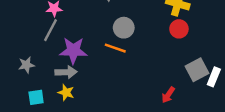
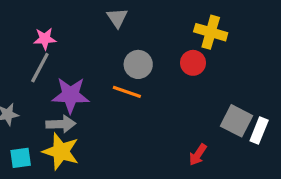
red circle: (179, 29) -> (193, 63), moved
gray square: (197, 70) -> (236, 121), turned -35
yellow star: (66, 93) -> (61, 151), size x1.6

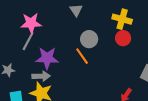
yellow cross: (211, 32) -> (122, 19), moved
pink star: (45, 39) -> (31, 23), size x1.5
orange line: (127, 92) -> (82, 56), turned 36

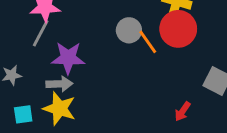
red circle: (123, 38) -> (178, 29), size x1.6
orange line: (82, 56) -> (148, 42), moved

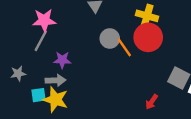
purple star: (68, 58) -> (62, 60), size x0.7
cyan square: (23, 114) -> (38, 95), moved

